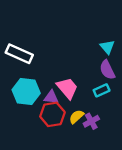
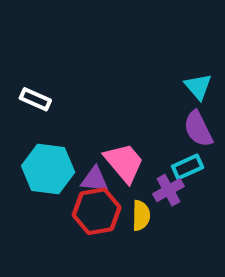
white rectangle: (19, 54) -> (35, 99), size x0.6
yellow semicircle: (76, 117) -> (141, 215), turned 133
purple cross: (91, 121) -> (169, 190), moved

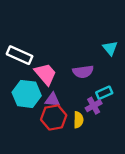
white rectangle: (35, 99) -> (20, 55), size x1.5
purple semicircle: (198, 129) -> (83, 72), moved, turned -72
pink trapezoid: (124, 163) -> (45, 74), moved

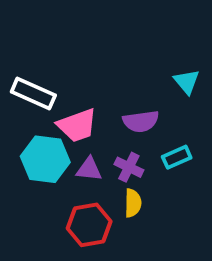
pink trapezoid: (45, 74) -> (77, 125), turned 110
purple cross: (94, 106) -> (129, 167), moved, turned -35
red hexagon: (54, 117) -> (89, 225), moved

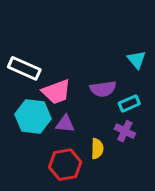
cyan rectangle: (177, 157) -> (129, 103), moved
purple cross: (129, 167) -> (125, 131), moved

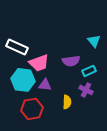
red hexagon: (65, 165) -> (32, 109), moved

